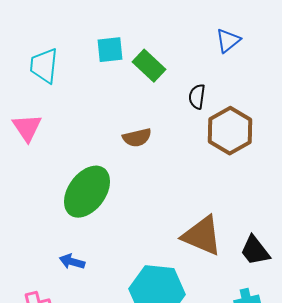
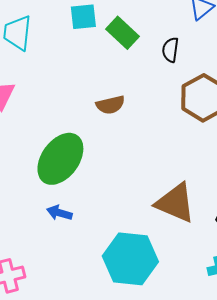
black semicircle: (197, 97) -> (170, 50), moved
blue arrow: (72, 262) -> (59, 213), moved

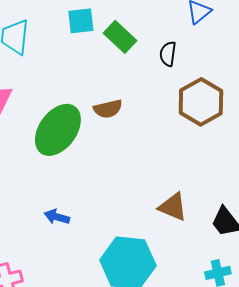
green ellipse: (60, 159) -> (58, 130), moved
brown triangle: (175, 203) -> (173, 207), size x0.7

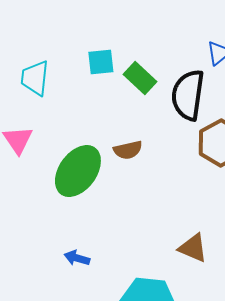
black semicircle: (168, 54) -> (188, 95), size x2.0

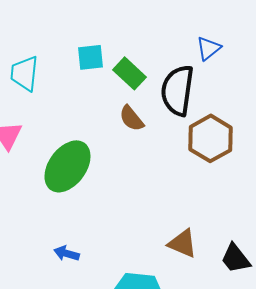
brown semicircle: (128, 150) -> (131, 118), moved, turned 64

